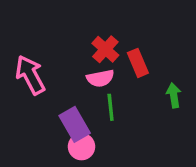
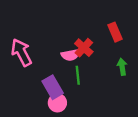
red cross: (105, 49) -> (84, 48), moved
red rectangle: (138, 63) -> (115, 32), moved

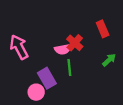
green arrow: (122, 67) -> (109, 60), turned 56
pink circle: (57, 103) -> (36, 92), moved

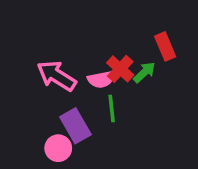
pink arrow: (19, 47) -> (56, 76), moved, turned -30
green arrow: (109, 60) -> (144, 72), moved

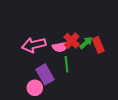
red rectangle: (165, 46) -> (98, 45), moved
pink arrow: (56, 76) -> (34, 45), turned -45

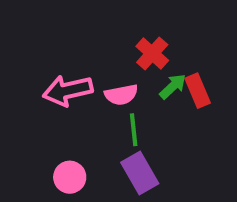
red cross: (72, 41) -> (152, 53), moved
purple rectangle: (45, 74) -> (140, 173), moved

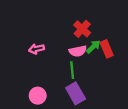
pink arrow: (68, 91) -> (37, 49), size x0.6
pink semicircle: (121, 95) -> (78, 51), moved

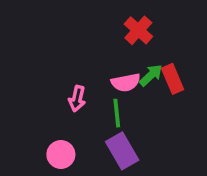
red cross: (82, 29) -> (138, 30), moved
pink arrow: (37, 49) -> (77, 99), moved, turned -64

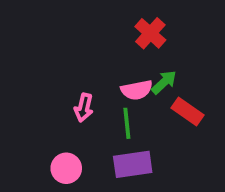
red rectangle: (173, 79) -> (188, 112), moved, turned -32
purple rectangle: (122, 151) -> (133, 164), turned -68

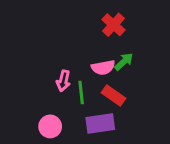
red rectangle: (188, 112) -> (114, 96), moved
green line: (127, 123) -> (81, 93), moved

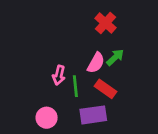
pink semicircle: (103, 67) -> (96, 63), turned -50

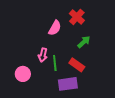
pink semicircle: (96, 63) -> (55, 28), moved
pink circle: (47, 118) -> (23, 74), moved

